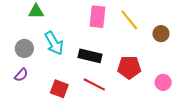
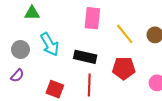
yellow line: (129, 20) -> (125, 34), moved
red line: (94, 84) -> (89, 85), turned 65

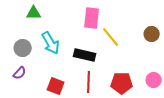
yellow line: (125, 34) -> (111, 37), moved
red pentagon: (124, 68) -> (122, 83), moved

